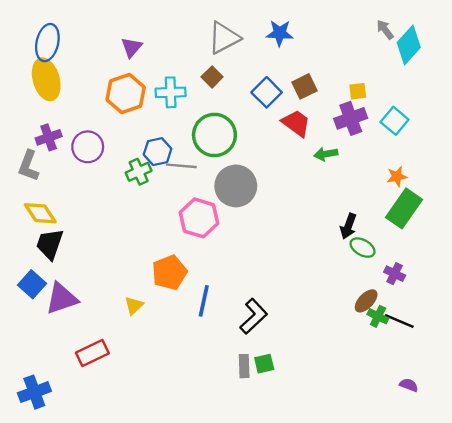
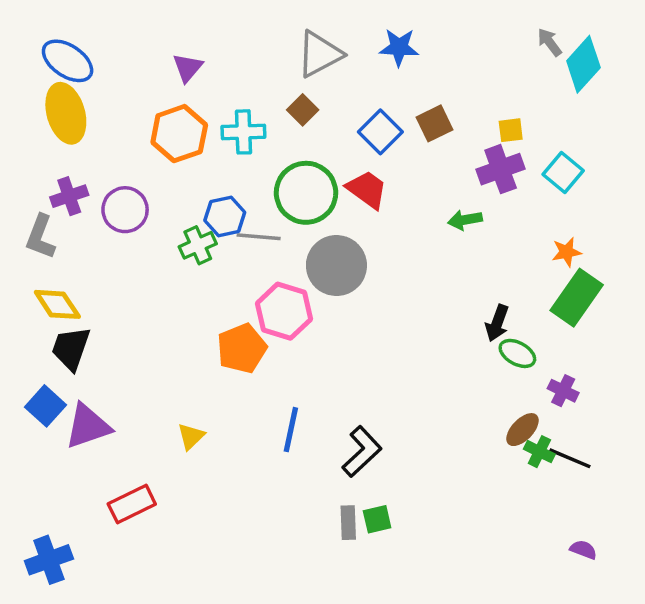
blue ellipse: (47, 43) -> (68, 61), turned -69
red trapezoid: (296, 123) -> (367, 189), moved
orange pentagon: (169, 272) -> (242, 348), moved

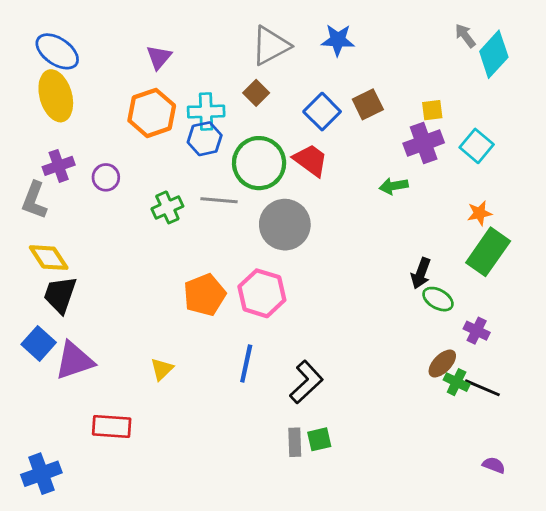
purple circle: (125, 210) -> (106, 177), size x0.7
blue hexagon: (225, 216) -> (205, 139), moved
pink hexagon: (284, 311) -> (262, 293), moved
red rectangle: (132, 504) -> (112, 426), turned 30

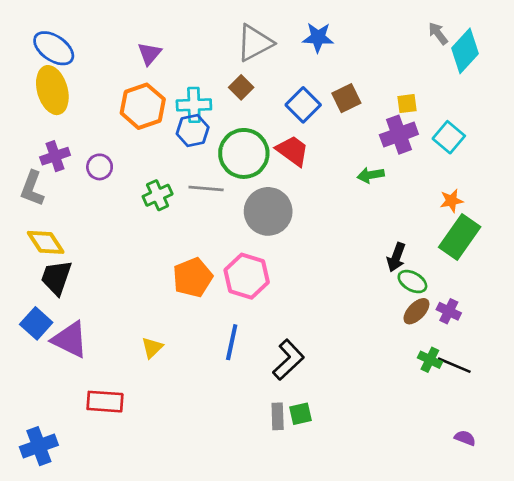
purple triangle: (74, 361) -> (70, 340), turned 45
brown ellipse: (442, 363) -> (416, 311), moved

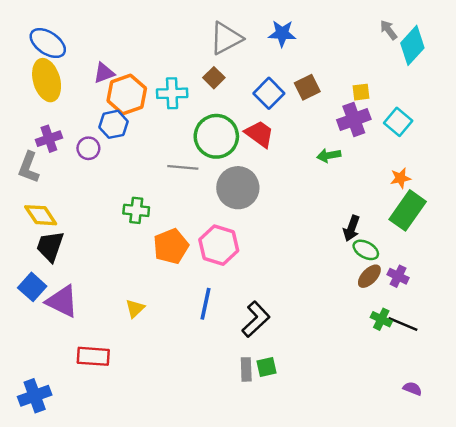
purple triangle: (149, 54) -> (104, 73), moved, turned 30
blue hexagon: (193, 131) -> (114, 124), moved
green cross: (158, 195) -> (136, 210), moved, turned 30

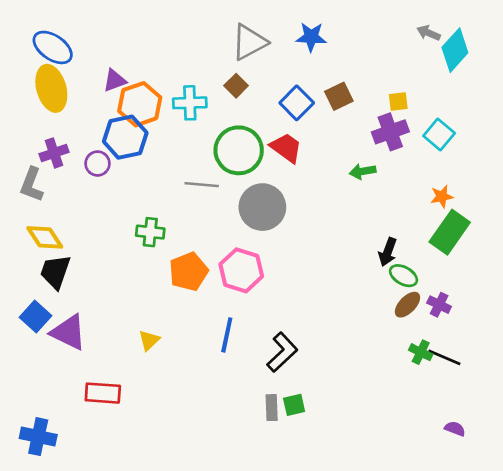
gray arrow: (389, 30) -> (429, 33), turned -30
blue hexagon: (114, 124) -> (125, 137), size x1.4
blue cross: (35, 396) -> (38, 437), turned 32

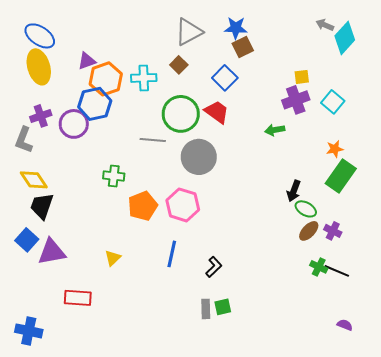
brown square: (339, 96) -> (243, 47), moved
purple circle: (98, 164) -> (74, 124), size x1.5
purple triangle: (69, 332) -> (52, 252), turned -36
black L-shape: (282, 352) -> (214, 267), size x0.7

